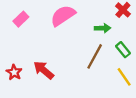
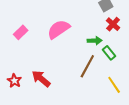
green rectangle: (123, 50) -> (109, 53), moved

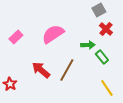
brown line: (87, 66) -> (67, 70), moved
red arrow: (41, 79) -> (41, 70), moved

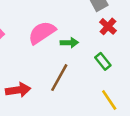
green arrow: (88, 45) -> (69, 43), moved
red arrow: (41, 70) -> (18, 90), moved, turned 132

